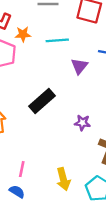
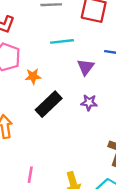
orange star: (23, 34) -> (33, 76), moved
purple star: (82, 123) -> (89, 103), moved

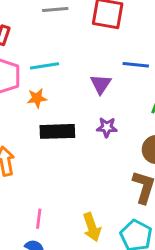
cyan line: (62, 41) -> (45, 66), moved
black rectangle: (49, 104) -> (57, 131), turned 44

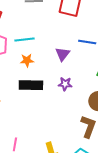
orange star: (37, 98) -> (27, 60), moved

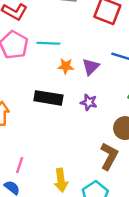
orange star: (27, 60) -> (66, 66), moved

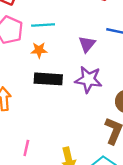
orange star: (66, 66) -> (39, 50), moved
purple star: (89, 102) -> (89, 79), size x1.6

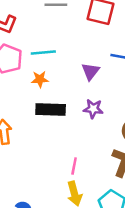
purple star: (89, 79) -> (93, 109), size x0.7
pink line: (26, 148) -> (74, 166), moved

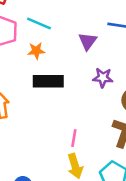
cyan line: (43, 53) -> (39, 23), turned 30
purple star: (93, 109) -> (103, 78), moved

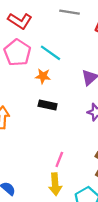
black rectangle: (48, 81) -> (48, 105), size x0.7

